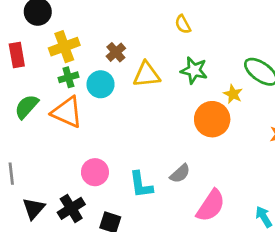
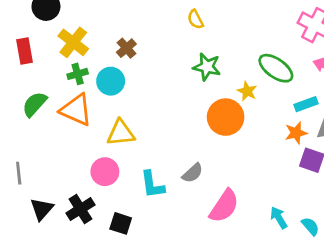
yellow cross: (64, 47) -> (73, 42), turned -32
yellow triangle: (147, 75) -> (121, 133), moved

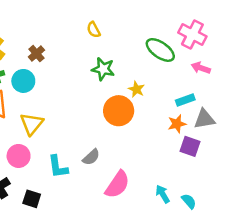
green ellipse: (276, 68) -> (160, 50), moved
yellow triangle: (121, 133) -> (32, 124), turned -45

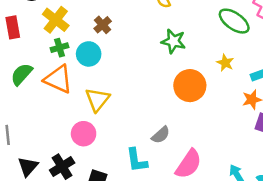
yellow star: (136, 89) -> (225, 63), moved
cyan L-shape: (58, 167) -> (137, 160), moved

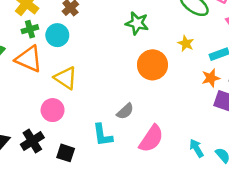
yellow triangle: (97, 100) -> (66, 78), turned -35

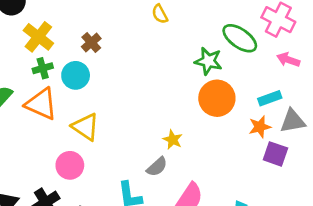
green star: (137, 23) -> (208, 61), moved
yellow star: (186, 43) -> (173, 140), moved
orange circle: (152, 65) -> (217, 98), moved

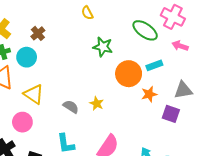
green star: (208, 61) -> (103, 47), moved
cyan rectangle: (270, 98) -> (154, 65), moved
orange star: (260, 127) -> (149, 94), moved
gray semicircle: (157, 167) -> (71, 107), moved, turned -105

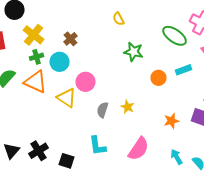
orange circle: (129, 74) -> (158, 78), size x0.6
orange star: (149, 94) -> (172, 121), moved
gray semicircle: (71, 107) -> (102, 110), turned -105
pink circle: (22, 122) -> (86, 82), moved

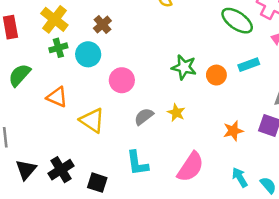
green star: (134, 52) -> (184, 67), moved
orange triangle: (36, 82) -> (57, 97), moved, size x0.7
yellow triangle: (66, 98) -> (92, 120), moved
gray semicircle: (102, 110) -> (144, 116), turned 35

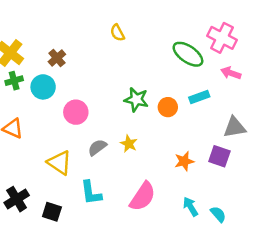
yellow triangle: (92, 120) -> (59, 163), moved

